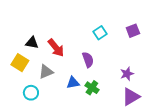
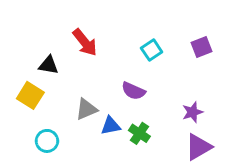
red arrow: (56, 48) -> (85, 42), moved
purple semicircle: (88, 60) -> (133, 91), turned 133
gray triangle: (46, 72) -> (86, 109), moved

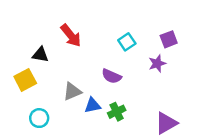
yellow square: (30, 95) -> (25, 80), turned 30
purple star: (192, 112) -> (157, 63), moved
green cross: (139, 133) -> (117, 112), turned 30

